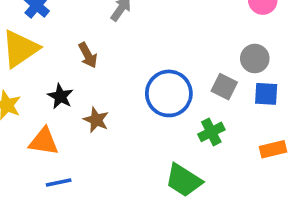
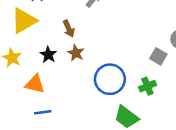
blue circle: (169, 93) -> (110, 79), moved
brown star: (96, 120) -> (76, 53), moved

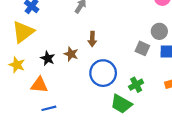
brown arrow: (69, 29) -> (92, 39), moved, turned 32
green cross: (147, 86) -> (136, 85), moved

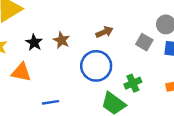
brown arrow: (92, 39) -> (104, 32), moved, turned -120
blue line: (49, 108) -> (50, 102), moved

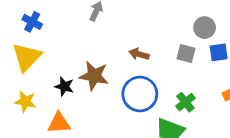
brown arrow: (104, 32) -> (139, 54), turned -126
brown star: (62, 40) -> (94, 76), size x1.5

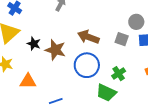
brown arrow: (139, 54) -> (88, 37), size x1.5
black star: (64, 86) -> (34, 44), moved

